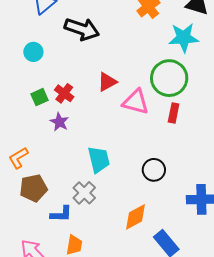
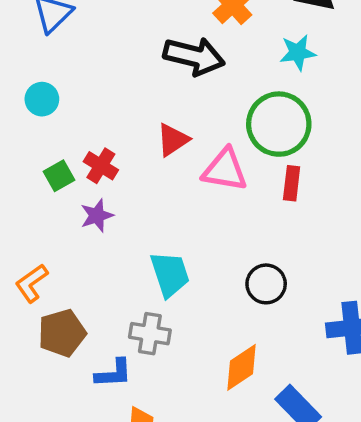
black arrow: (82, 29) -> (194, 56), moved
cyan star: (184, 38) -> (298, 53), size x0.7
purple star: (59, 122) -> (97, 216), turned 30
gray cross: (84, 193) -> (150, 334), turned -30

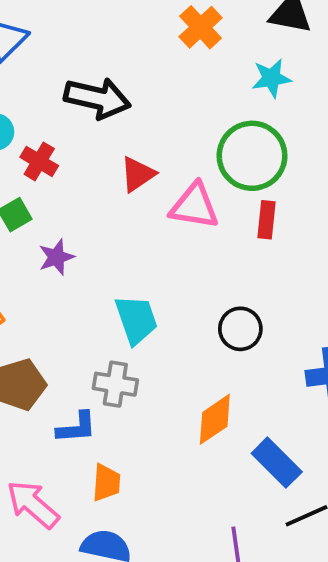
black arrow: (194, 56) -> (97, 98), moved
red cross: (101, 166) -> (39, 161), moved

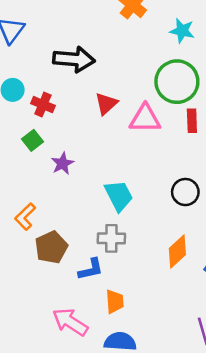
cyan star: (271, 78) -> (182, 31), turned 30

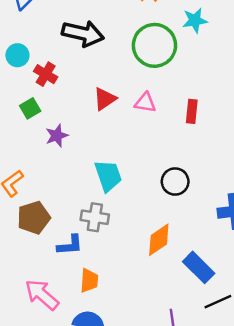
cyan star: (182, 31) -> (195, 20), turned -30
green circle: (177, 82) -> (154, 45), moved
red triangle: (106, 104) -> (105, 99), moved
pink triangle: (145, 119) -> (145, 103), size x0.7

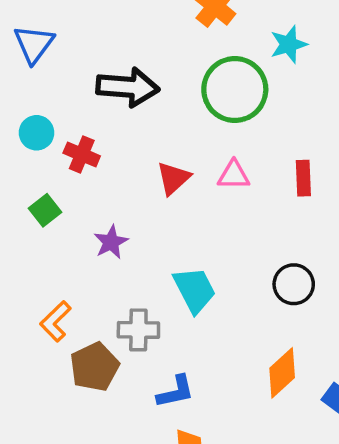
green square: (30, 108) -> (45, 210), moved
gray cross: (95, 217) -> (138, 330), moved
blue L-shape: (70, 245) -> (176, 392), moved

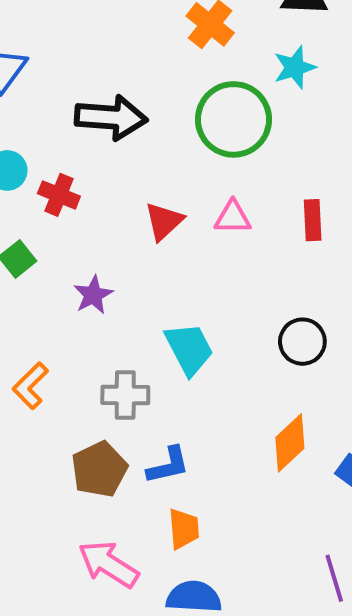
brown pentagon: (94, 367) -> (99, 469), moved

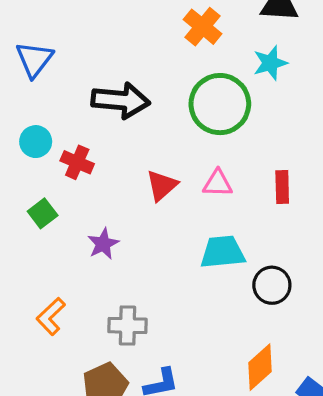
cyan trapezoid: (189, 349) -> (223, 252), moved, turned -69

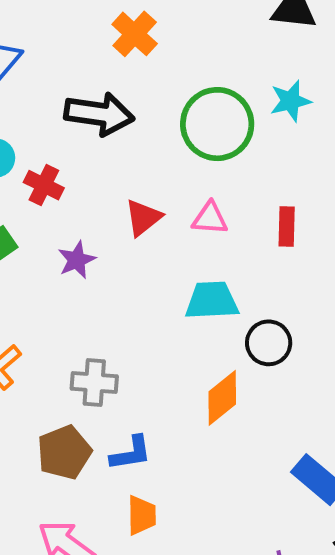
orange cross: (203, 27) -> (135, 34), moved
cyan star: (270, 63) -> (290, 101), moved
purple star: (103, 244) -> (77, 260), moved
orange diamond: (260, 367) -> (222, 398), moved

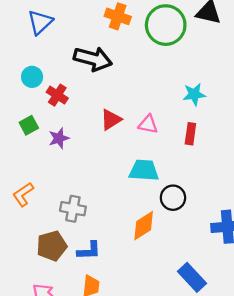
orange cross: (135, 34) -> (118, 16), turned -30
cyan star: (290, 101) -> (194, 94), moved
green circle: (217, 124) -> (166, 25), moved
purple star: (77, 260) -> (59, 138), moved

